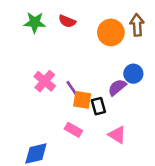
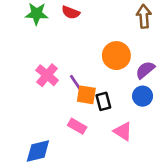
orange circle: (111, 32) -> (116, 56), moved
blue circle: (133, 74) -> (143, 96), moved
purple semicircle: (117, 87) -> (145, 70), moved

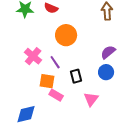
orange circle: (116, 56) -> (66, 35), moved
orange square: (86, 95) -> (47, 81), moved
pink triangle: (123, 131) -> (91, 99), turned 35

